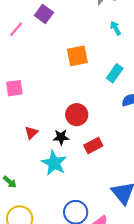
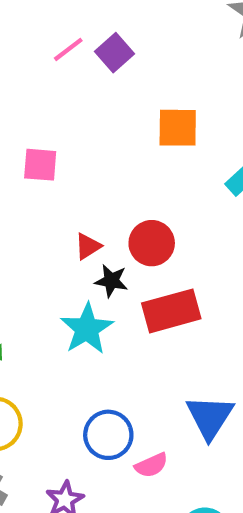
purple square: (44, 14) -> (114, 53), moved
red triangle: (31, 133) -> (88, 246), moved
red rectangle: (93, 146) -> (171, 311), size x1.5

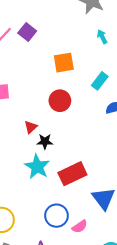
red circle: (152, 243) -> (60, 101), moved
red rectangle: (171, 311) -> (72, 174), moved

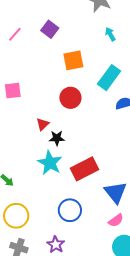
purple square: (27, 32) -> (50, 29), moved
cyan rectangle: (100, 81) -> (109, 78), size x1.4
pink semicircle: (80, 227) -> (116, 220), moved

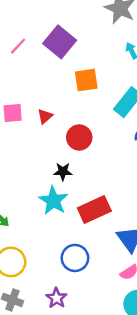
purple square: (50, 29) -> (60, 42), size x1.5
red circle: (70, 98) -> (79, 137), moved
red triangle: (43, 124) -> (45, 116), moved

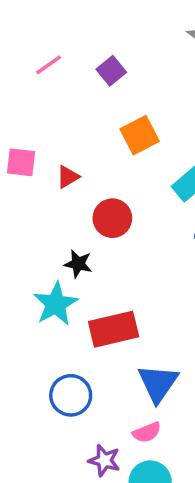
purple square: (60, 42) -> (111, 71), size x0.6
orange square: (86, 80) -> (140, 135), turned -30
purple star: (56, 298) -> (104, 460), moved, turned -30

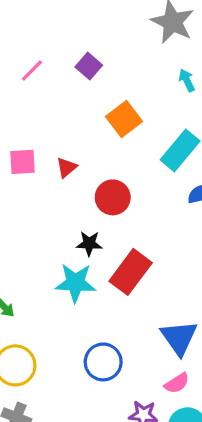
cyan star: (56, 304) -> (75, 283), turned -30
red rectangle: (114, 329) -> (131, 272), moved, turned -30

